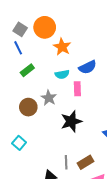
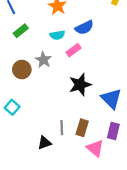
pink rectangle: (77, 89) -> (74, 50), turned 56
black star: (71, 121) -> (80, 85), moved
brown rectangle: (86, 162) -> (82, 128), turned -42

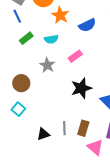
blue semicircle: (84, 28) -> (87, 25), moved
cyan semicircle: (57, 35) -> (51, 39), moved
brown circle: (22, 70) -> (21, 83), moved
black triangle: (44, 143) -> (43, 134), moved

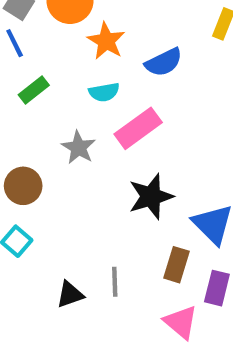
cyan semicircle: (51, 39) -> (104, 92), moved
pink rectangle: (75, 56) -> (138, 128), size x1.5
brown rectangle: (83, 128) -> (176, 265), moved

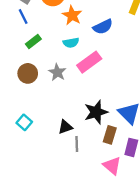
brown circle: (23, 186) -> (28, 73), moved
black star: (151, 196) -> (96, 112), moved
black triangle: (70, 294) -> (65, 127), moved

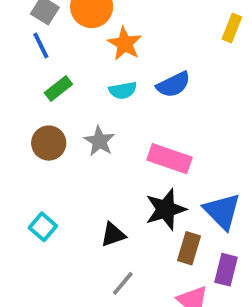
blue semicircle: (103, 27) -> (173, 85), moved
pink rectangle: (89, 62) -> (170, 159), moved, turned 55
gray line: (77, 144) -> (123, 283), moved, turned 42

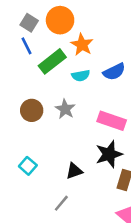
green rectangle: (58, 88) -> (52, 61), moved, size x1.5
gray line: (123, 283) -> (61, 203), moved

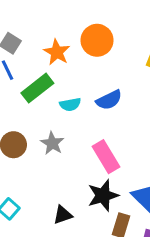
orange circle: (60, 20) -> (97, 40), moved
orange star: (82, 45) -> (57, 52), moved
pink rectangle: (112, 121) -> (106, 157), turned 40

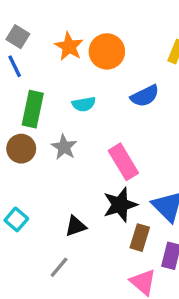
orange circle: (97, 40) -> (107, 51), moved
green rectangle: (37, 88) -> (33, 109), moved, turned -40
blue semicircle: (109, 100) -> (145, 96), moved

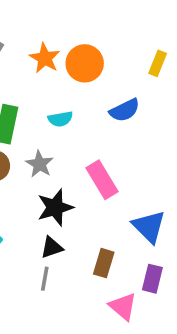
black star: (120, 205) -> (55, 207), moved
brown rectangle: (140, 238) -> (104, 263), moved
gray line: (59, 267) -> (45, 279), moved, turned -30

